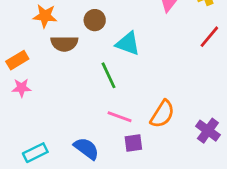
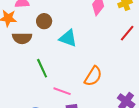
green line: (109, 75) -> (42, 68), moved
orange semicircle: (162, 114) -> (93, 76), moved

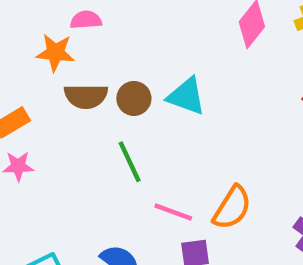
brown circle: (44, 21) -> (134, 98), moved
orange semicircle: (93, 76) -> (232, 208), moved

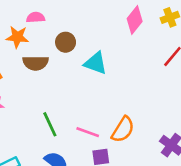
brown circle: (134, 98) -> (66, 42), moved
green line: (130, 162) -> (50, 124), moved

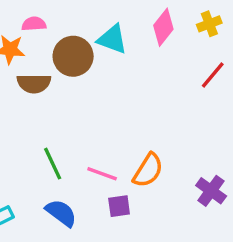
brown circle: (66, 42) -> (73, 56), size x1.5
cyan triangle: (96, 63) -> (112, 39), moved

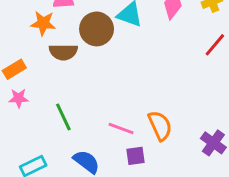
green line: (53, 164) -> (63, 117), moved
orange semicircle: (148, 170) -> (160, 126), turned -56

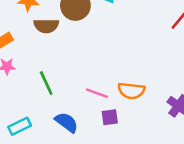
orange semicircle: (160, 126) -> (131, 91), turned 120

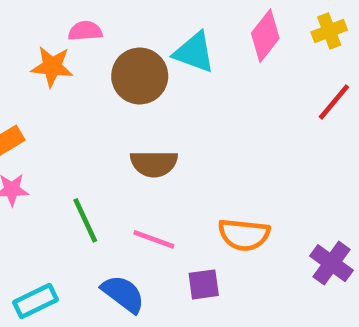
brown semicircle: (46, 26) -> (154, 164), moved
pink line: (97, 93) -> (154, 239), moved

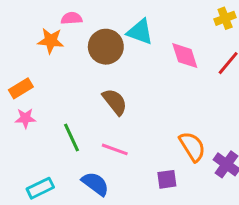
pink diamond: (265, 36) -> (185, 56), moved, turned -56
brown semicircle: (154, 164) -> (115, 102), turned -128
orange semicircle: (244, 235) -> (192, 146), moved, turned -128
purple square: (204, 284) -> (167, 179), moved

